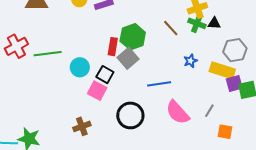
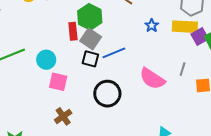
black square: (105, 75) -> (90, 59), moved
blue line: (159, 84) -> (114, 53), moved
pink square: (97, 91) -> (58, 82), moved

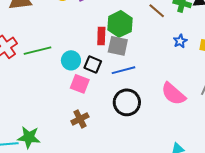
gray square: (91, 39) -> (118, 46), turned -30
blue line: (114, 53) -> (124, 70), moved
black square: (90, 59) -> (93, 65), moved

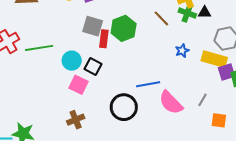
gray square: (118, 46) -> (93, 26), moved
blue line: (124, 70) -> (148, 84), moved

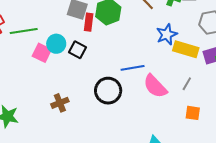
blue star: (182, 51) -> (167, 34), size x1.5
yellow rectangle: (214, 59) -> (186, 49), moved
pink square: (78, 85) -> (42, 53), moved
orange square: (219, 120) -> (193, 113), moved

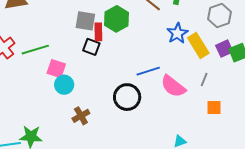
cyan circle: (56, 44) -> (64, 85), moved
yellow rectangle: (186, 49) -> (198, 45), turned 50
black square: (78, 50) -> (91, 47), moved

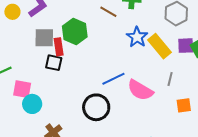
purple square: (224, 49) -> (186, 46), turned 30

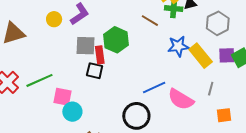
blue star: (137, 37) -> (178, 46), turned 30

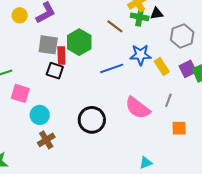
purple square: (227, 55) -> (188, 69), turned -30
yellow rectangle: (201, 56) -> (162, 66), size x0.7
blue line: (154, 88) -> (112, 68), moved
cyan circle: (72, 112) -> (40, 115), moved

